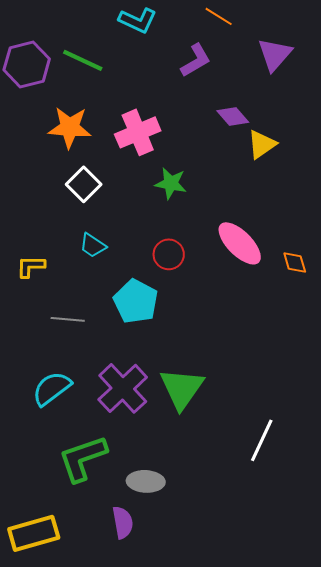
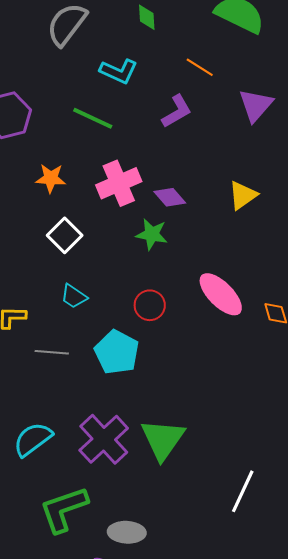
green line: (83, 60) -> (93, 118), moved
purple diamond: (233, 116) -> (170, 197), moved
orange star: (70, 127) -> (51, 178), size x0.7
gray line: (68, 319) -> (52, 352), moved

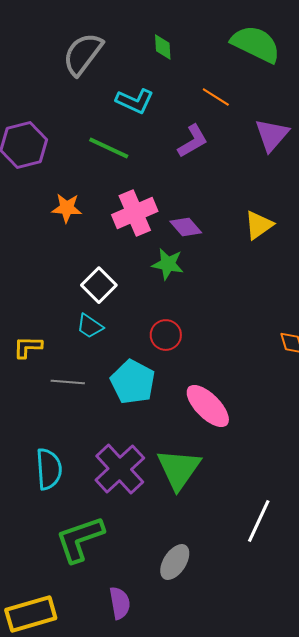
white square: (65, 235) -> (99, 285), moved
pink ellipse: (221, 294) -> (208, 406), moved
cyan semicircle: (33, 439) -> (49, 469), turned 123
gray ellipse: (127, 532) -> (175, 562), moved, turned -60

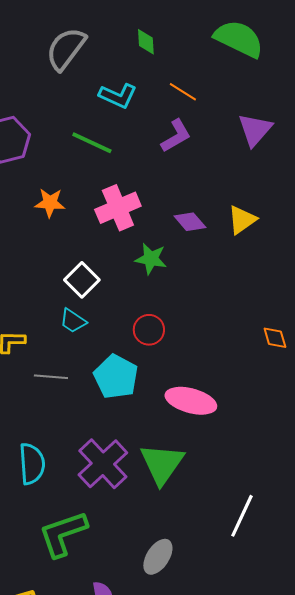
orange line: (216, 97) -> (183, 92), moved
purple diamond: (186, 227) -> (190, 222), moved
pink ellipse: (208, 406) -> (191, 401), turned -30

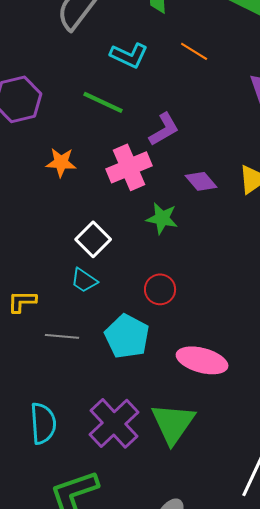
purple L-shape: (176, 136) -> (164, 129), moved

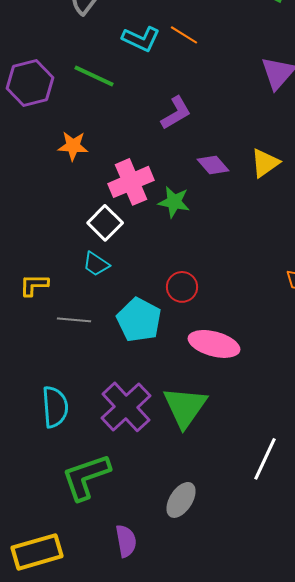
orange line: (194, 51) -> (184, 35), moved
green line: (103, 102) -> (94, 76), moved
pink cross: (129, 167) -> (131, 182), moved
red circle: (160, 289) -> (182, 287), moved

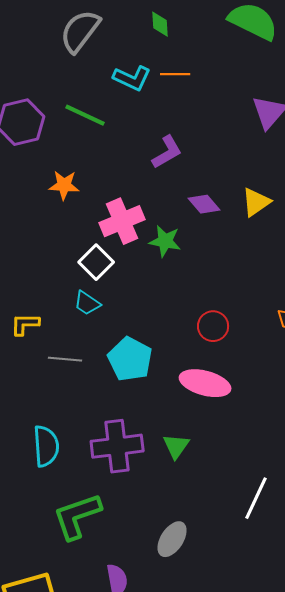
orange line: (184, 35) -> (175, 74), turned -32
red circle: (182, 287) -> (213, 326), moved
purple cross: (126, 407) -> (117, 446), turned 36
green triangle: (185, 407) -> (176, 446), size x0.6

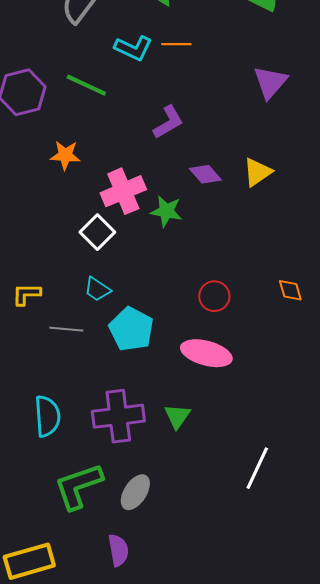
cyan trapezoid: (87, 303) -> (97, 289), moved
gray ellipse: (172, 539) -> (135, 492), moved

